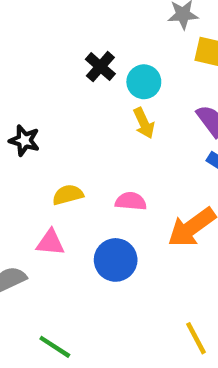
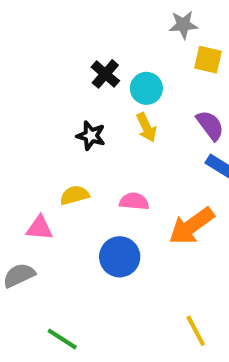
black star: (24, 140) -> (91, 136), moved
pink triangle: (50, 243) -> (40, 228), moved

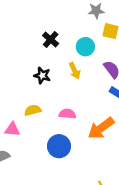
cyan circle: (146, 88) -> (85, 47), moved

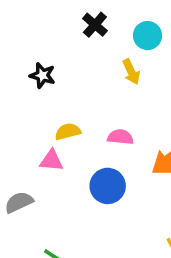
black star: (42, 75) -> (42, 75), moved
pink triangle: (12, 129) -> (51, 161), moved

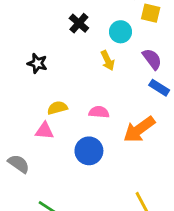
gray semicircle: (19, 202) -> (19, 164), turned 60

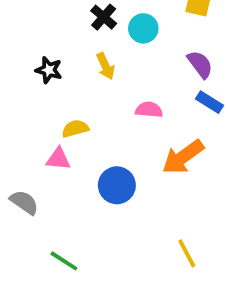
cyan circle: (120, 32) -> (143, 28), moved
yellow arrow: (108, 60) -> (106, 66), moved
pink semicircle: (99, 112) -> (149, 110), moved

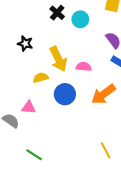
yellow arrow: (106, 66) -> (58, 59), moved, size x1.6
pink triangle: (58, 159) -> (29, 107), moved
blue circle: (117, 185) -> (65, 94), moved

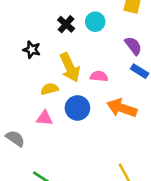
black cross: (57, 13) -> (66, 24), moved
orange arrow: (103, 94) -> (122, 108), turned 55
pink triangle: (29, 107) -> (44, 118), moved

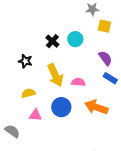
yellow semicircle: (50, 89) -> (28, 93), moved

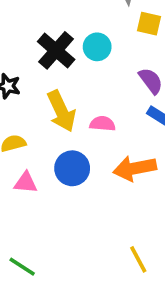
black cross: (52, 41) -> (56, 50), size x1.5
orange arrow: (96, 107) -> (135, 168), turned -30

